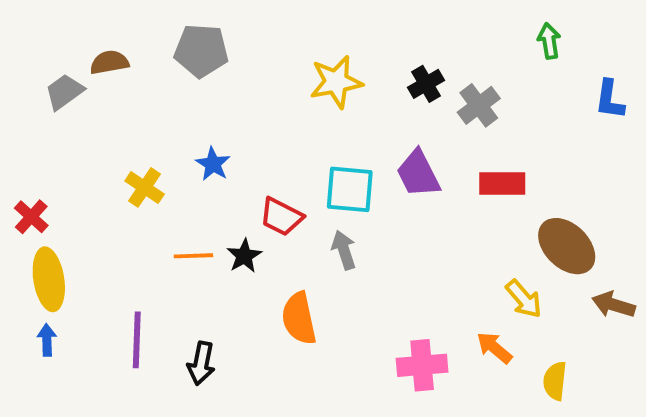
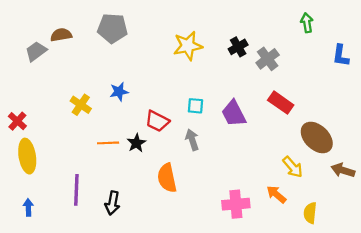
blue star: (213, 164) -> (119, 92), turned 30
purple trapezoid: (418, 174) -> (234, 113), moved
red rectangle: (502, 184) -> (281, 103), turned 35
cyan square: (350, 189) -> (195, 106), size x0.6
blue arrow: (47, 340) -> (28, 207), moved

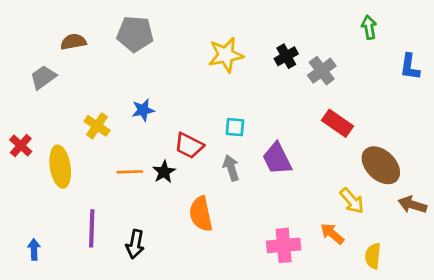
gray trapezoid: (36, 51) -> (43, 77), moved
purple trapezoid: (234, 113) -> (277, 159), moved
yellow ellipse: (27, 156) -> (60, 167), moved

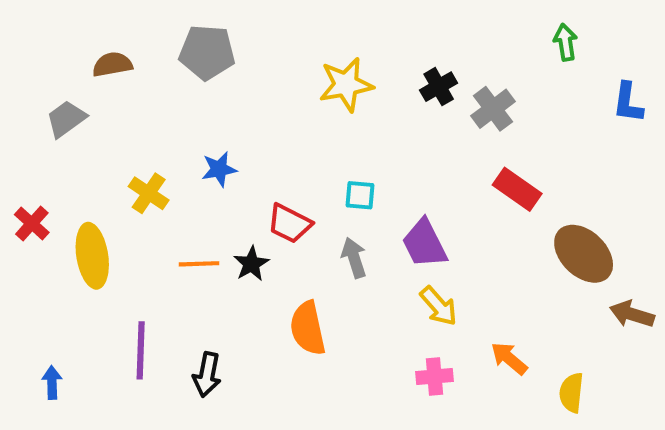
yellow arrow: (352, 201) -> (439, 306), moved
pink cross: (284, 245) -> (435, 377), size x0.7

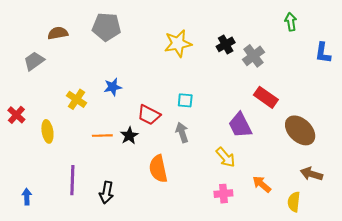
purple trapezoid: (425, 244) -> (240, 125), moved
yellow ellipse: (92, 256) -> (47, 131), size x0.7
brown arrow: (632, 314) -> (311, 174), moved

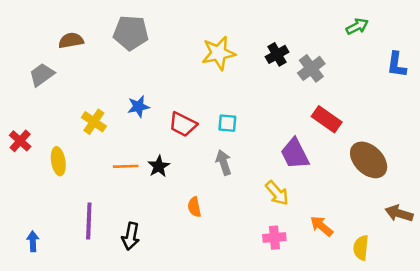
green arrow: (291, 22) -> (357, 26), turned 72
red trapezoid: (149, 115) -> (183, 124), moved
orange semicircle: (158, 169) -> (194, 207), size x0.6
brown arrow: (311, 174) -> (399, 213), moved

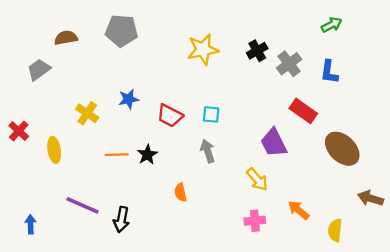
blue L-shape: (397, 65) -> (329, 72), moved
purple line: (89, 221) -> (82, 205), turned -68

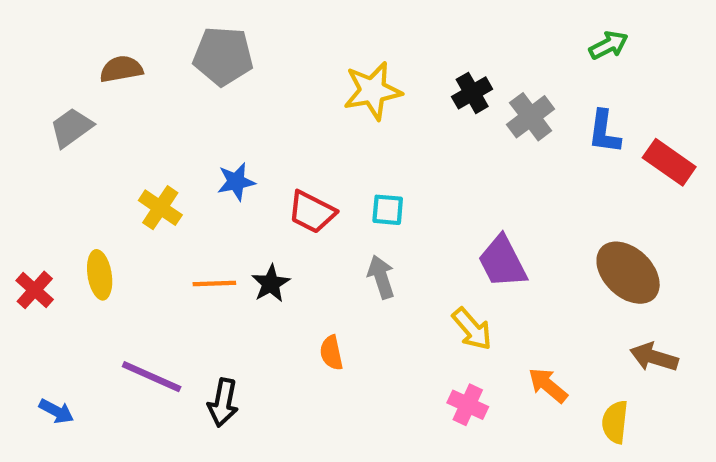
red rectangle: (303, 111) -> (669, 162), moved
red cross: (19, 131) -> (35, 290), moved
brown arrow: (371, 198) -> (654, 357), moved
pink cross: (255, 221) -> (468, 405), turned 30
blue arrow: (31, 224) -> (56, 411), turned 120

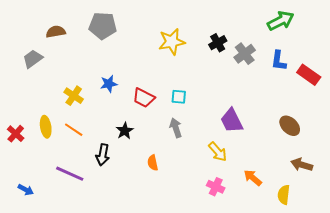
green arrow: (609, 45) -> (281, 21), size x1.5
brown ellipse: (628, 273) -> (290, 126), size x0.7
orange line: (214, 283) -> (74, 130), moved, turned 36
black arrow: (223, 403) -> (103, 155), moved

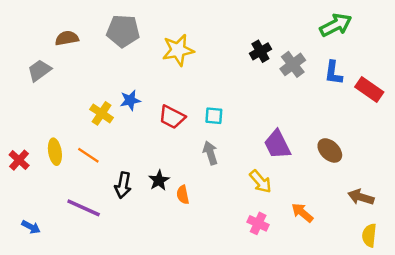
yellow star: (172, 42) -> (178, 50), moved
yellow cross: (74, 96) -> (102, 113), moved
brown ellipse: (290, 126) -> (330, 150), moved
black star: (125, 131) -> (159, 180), moved
yellow semicircle: (284, 195) -> (369, 235), moved

